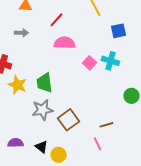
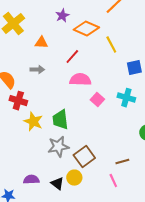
pink square: (89, 63) -> (97, 100), moved
yellow circle: (58, 155) -> (74, 178), moved

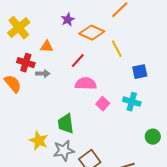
red cross: (18, 101) -> (26, 63), moved
yellow star: (33, 122) -> (39, 141), moved

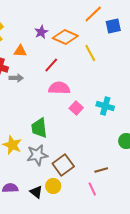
purple star: (68, 20) -> (41, 32), moved
blue square: (140, 72) -> (113, 26), moved

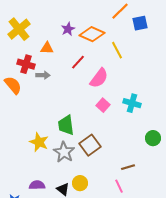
pink semicircle: (59, 88) -> (99, 78), moved, turned 125
gray star: (37, 155) -> (64, 152), turned -30
brown square: (63, 165) -> (90, 145), moved

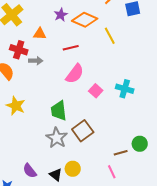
red line: (78, 62) -> (71, 48), turned 35
pink semicircle: (99, 78) -> (75, 74), moved
green circle: (153, 138) -> (140, 144), moved
yellow star: (39, 142) -> (16, 106), moved
purple semicircle: (37, 185) -> (30, 171), turned -126

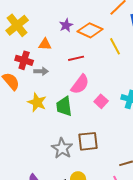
yellow star: (16, 106) -> (37, 102), moved
green trapezoid: (59, 111) -> (64, 106), moved
brown square: (83, 131) -> (88, 141), turned 30

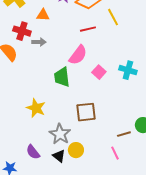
red line: (76, 58) -> (88, 29), moved
yellow star: (37, 102) -> (36, 108), moved
gray star: (62, 148) -> (60, 134), moved

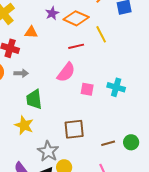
gray arrow: (39, 42) -> (21, 73), moved
pink square: (99, 72) -> (87, 89), turned -32
green trapezoid: (62, 77) -> (34, 99), moved
brown line: (124, 134) -> (108, 143), moved

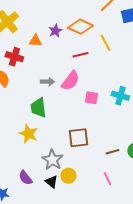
purple star: (52, 13) -> (55, 31), moved
gray arrow: (21, 73) -> (47, 82), moved

